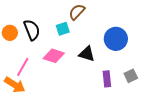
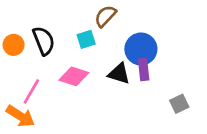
blue circle: (116, 39) -> (141, 49), moved
purple rectangle: (107, 79) -> (144, 70), moved

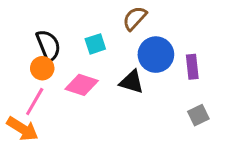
brown semicircle: (105, 16) -> (135, 18), moved
orange circle: (14, 45) -> (42, 68), moved
purple rectangle: (144, 70) -> (192, 67), moved

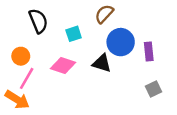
black semicircle: (48, 45) -> (38, 21), moved
orange circle: (42, 68) -> (21, 56), moved

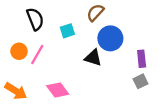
purple rectangle: (149, 51) -> (142, 59), moved
pink diamond: (63, 66) -> (58, 90), moved, turned 35
pink line: (27, 78) -> (37, 54), moved

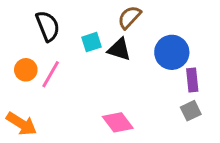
blue circle: (110, 38) -> (172, 52), moved
black triangle: (93, 58) -> (119, 49), moved
pink diamond: (58, 90) -> (118, 122), moved

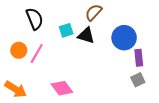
pink diamond: (118, 122) -> (62, 88), moved

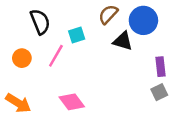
black triangle: (86, 36) -> (123, 41), moved
blue circle: (124, 38) -> (143, 20), moved
pink line: (37, 53) -> (56, 56), moved

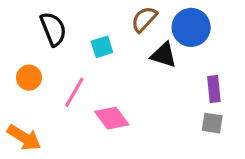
pink line: (56, 56) -> (74, 92), moved
gray square: (159, 92) -> (212, 123), turned 35
pink diamond: (72, 102) -> (112, 118), moved

